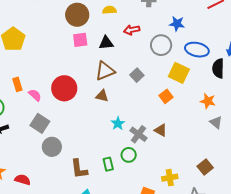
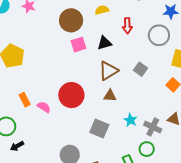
red arrow: (132, 30) -> (127, 26), turned -70
gray square: (40, 123) -> (99, 128), moved

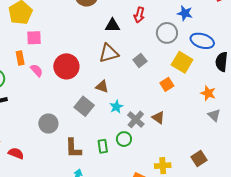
pink square: (78, 45) -> (34, 38), moved
brown triangle: (110, 96) -> (102, 87), moved

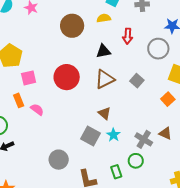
red circle: (66, 66) -> (67, 77), moved
brown triangle: (102, 87) -> (104, 113), turned 32
cyan star: (116, 107) -> (113, 135), moved

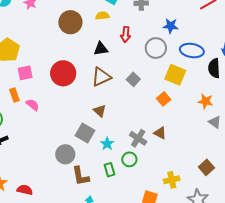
cyan star: (113, 135) -> (107, 144), moved
gray circle: (59, 160) -> (65, 154), moved

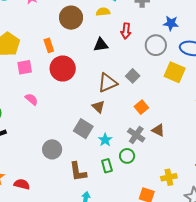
brown triangle: (101, 77) -> (108, 83), moved
orange rectangle: (14, 95) -> (49, 45), moved
orange square: (164, 99) -> (141, 107), moved
gray circle: (65, 154) -> (52, 149), moved

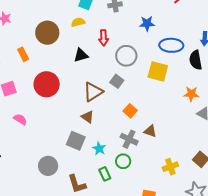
orange rectangle: (49, 45) -> (23, 54), moved
gray circle: (156, 45) -> (126, 56), moved
yellow cross: (169, 177) -> (170, 167), moved

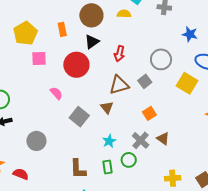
red arrow: (104, 38) -> (119, 54), moved
black triangle: (81, 55) -> (92, 42), moved, turned -35
pink semicircle: (20, 119) -> (56, 93), moved
gray square: (76, 141) -> (79, 117), moved
gray circle: (48, 166) -> (36, 141), moved

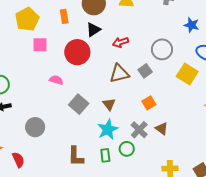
red arrow: (119, 54) -> (121, 42), turned 56
pink semicircle: (56, 93) -> (56, 80), turned -32
brown triangle: (107, 107) -> (109, 104), moved
cyan star: (109, 141) -> (108, 129), size x1.5
red semicircle: (21, 174) -> (18, 160), turned 42

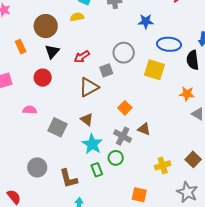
red circle: (77, 52) -> (43, 78), size x0.7
gray square: (145, 71) -> (106, 70), moved, turned 32
gray circle: (35, 127) -> (37, 167), moved

